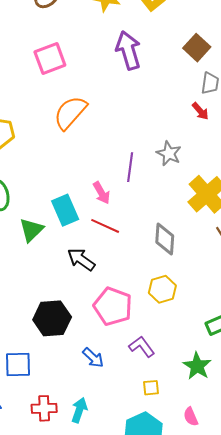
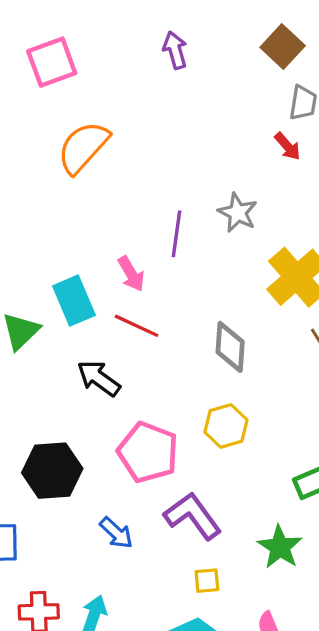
purple arrow: (128, 50) -> (175, 50), size x0.6
purple L-shape: (142, 347) -> (193, 516), size x1.4

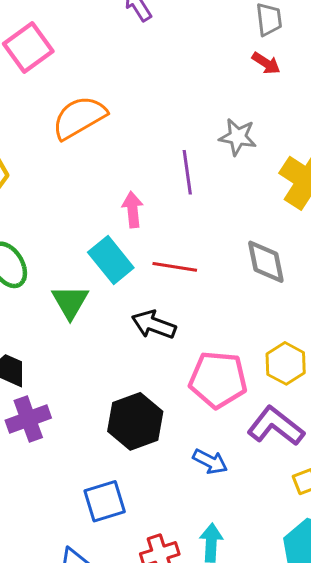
orange semicircle: (83, 147) -> (79, 117), turned 34
pink arrow: (131, 274) -> (133, 210), moved, turned -140
yellow hexagon: (226, 426) -> (286, 363), moved

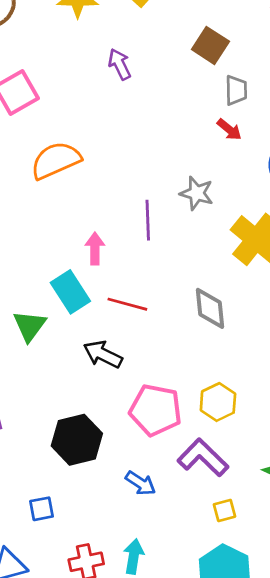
blue square: (105, 501) -> (42, 509), size x0.7

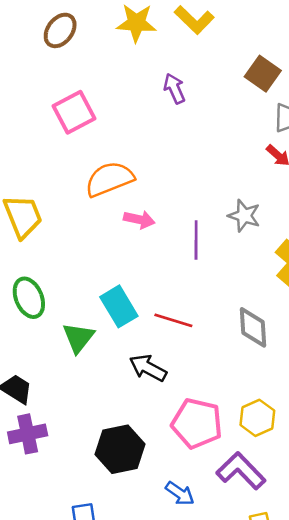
pink arrow: (95, 249) -> (139, 219), moved, turned 100

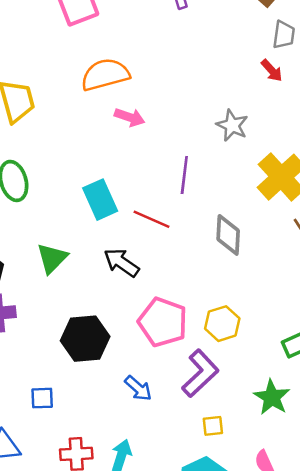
purple line: (196, 240) -> (184, 175), moved
green triangle: (78, 338) -> (52, 258), moved
purple L-shape: (241, 471) -> (200, 373), turned 84

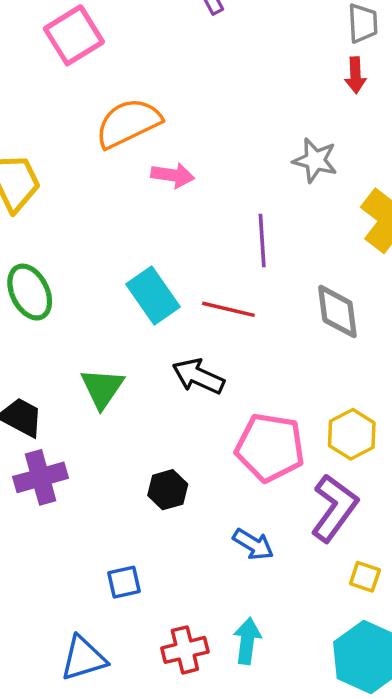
red arrow: (272, 71) -> (355, 75), turned 50
black hexagon: (85, 339) -> (168, 490), size x0.6
yellow square: (213, 426) -> (365, 577), turned 35

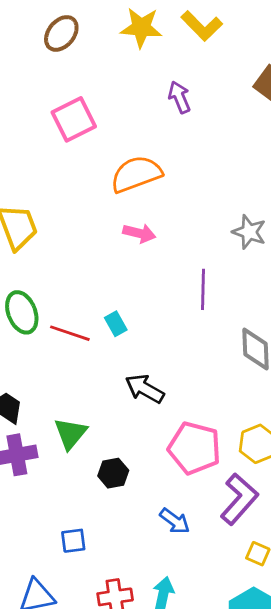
orange semicircle: (128, 123) -> (136, 174), moved
cyan rectangle: (153, 296) -> (116, 324), size x0.6
red line: (228, 309) -> (70, 333), moved
green triangle: (102, 388) -> (70, 433), moved

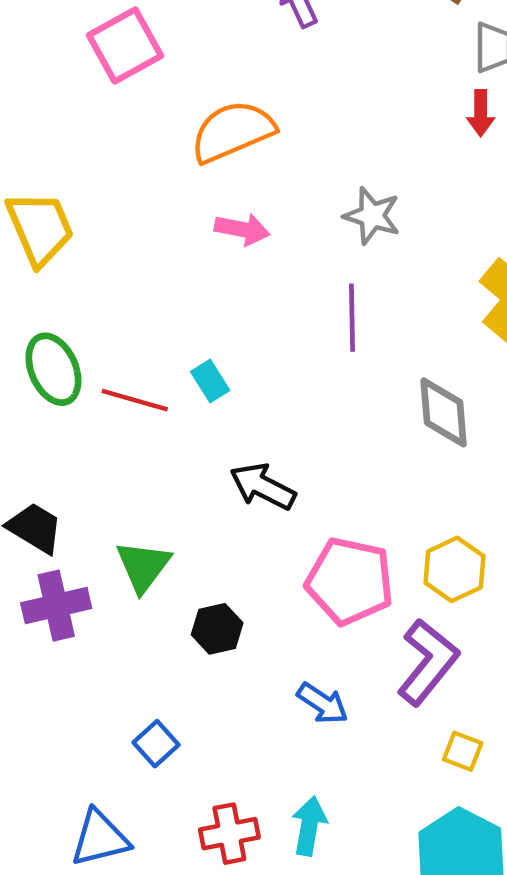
gray star: (249, 232) -> (372, 216), moved
blue square: (73, 541) -> (156, 744), turned -32

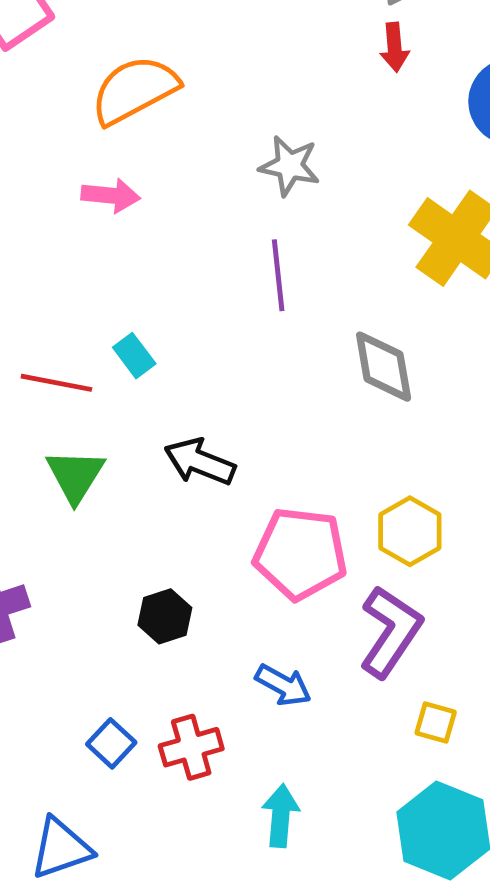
pink arrow: (242, 229) -> (111, 195), moved
green triangle: (143, 566) -> (75, 476), moved
red cross: (229, 834) -> (191, 747), moved

